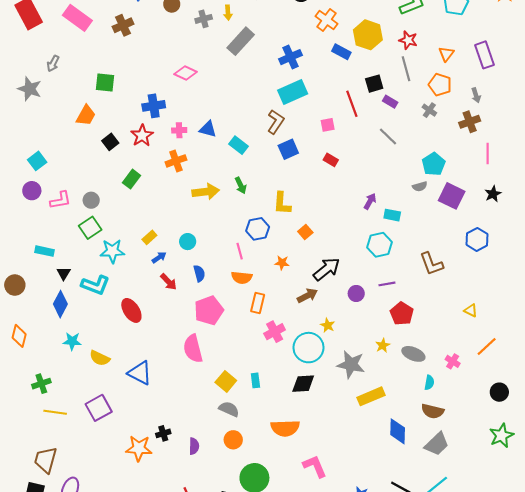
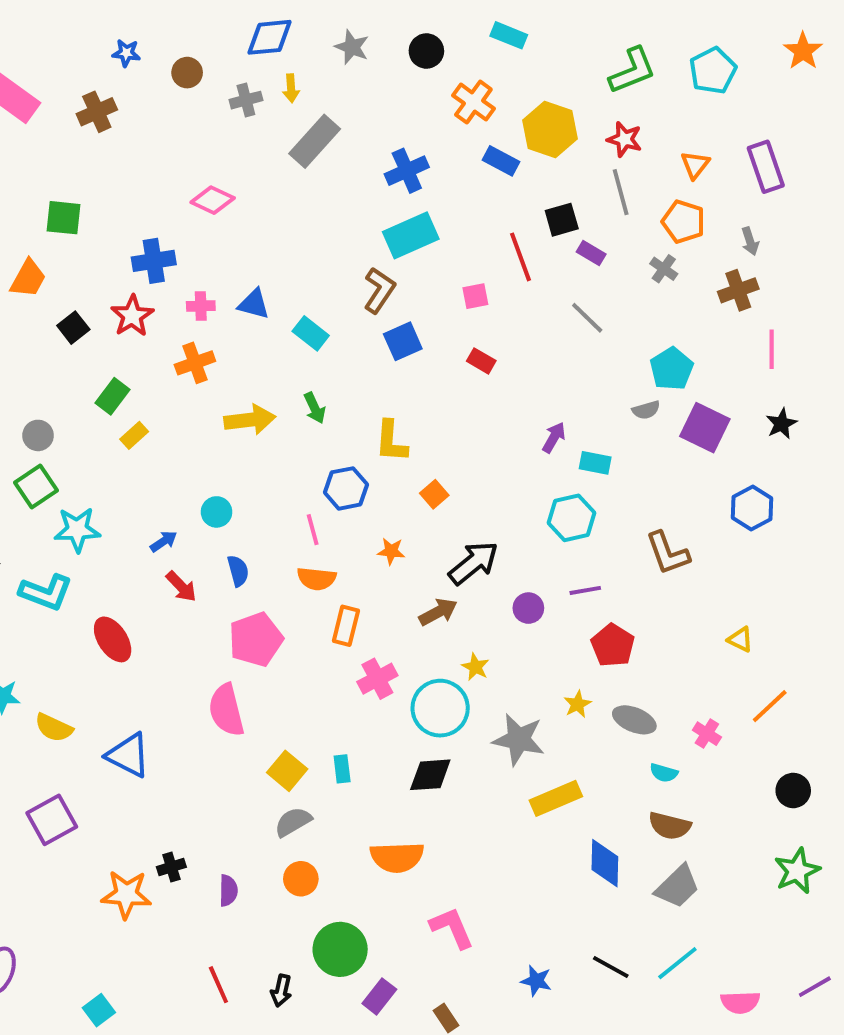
yellow rectangle: (149, 237) -> (134, 435), moved
cyan semicircle: (429, 383) -> (664, 773), turned 96
gray semicircle: (229, 409) -> (293, 822), turned -54

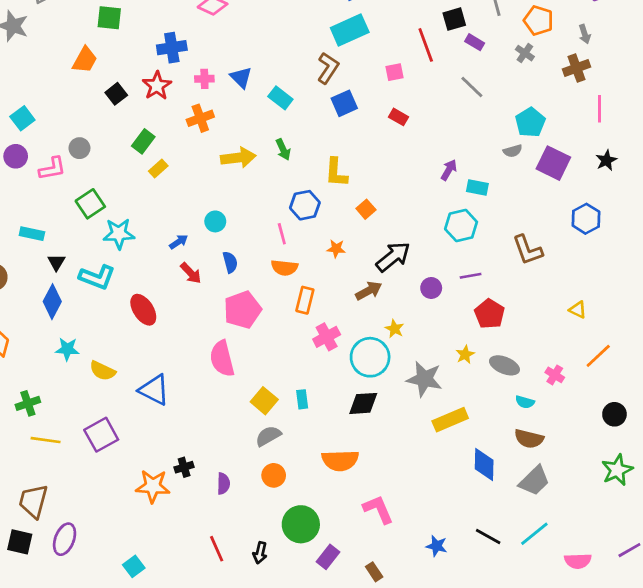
blue triangle: (254, 304) -> (241, 78), turned 30
gray circle: (38, 435) -> (79, 148), moved

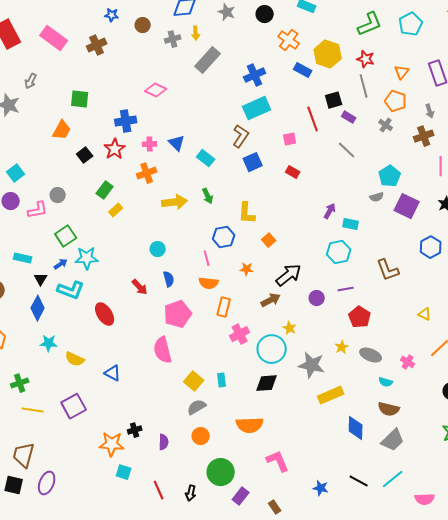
blue arrow: (179, 242) -> (61, 264), moved
blue triangle: (154, 390) -> (113, 373), size x0.7
cyan square: (134, 566) -> (124, 472), moved, turned -35

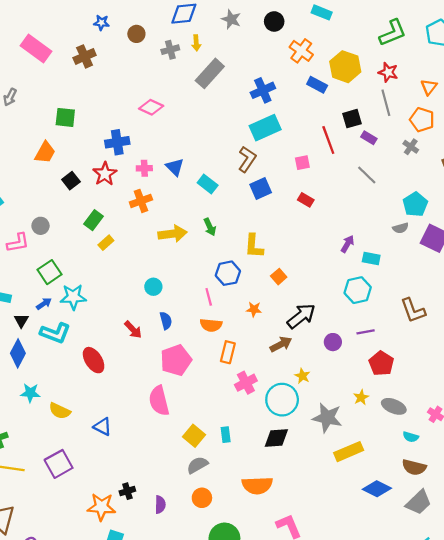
blue diamond: (356, 428) -> (377, 489), turned -65

